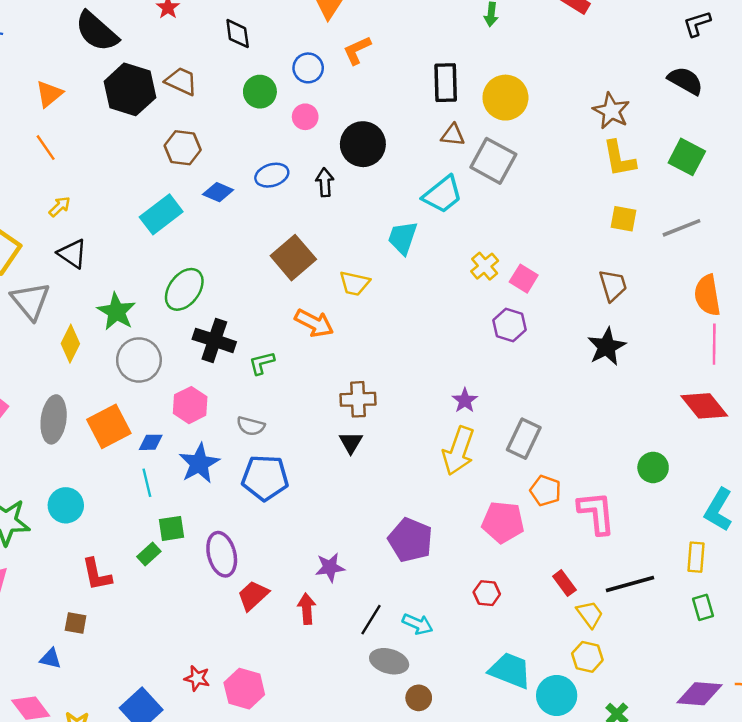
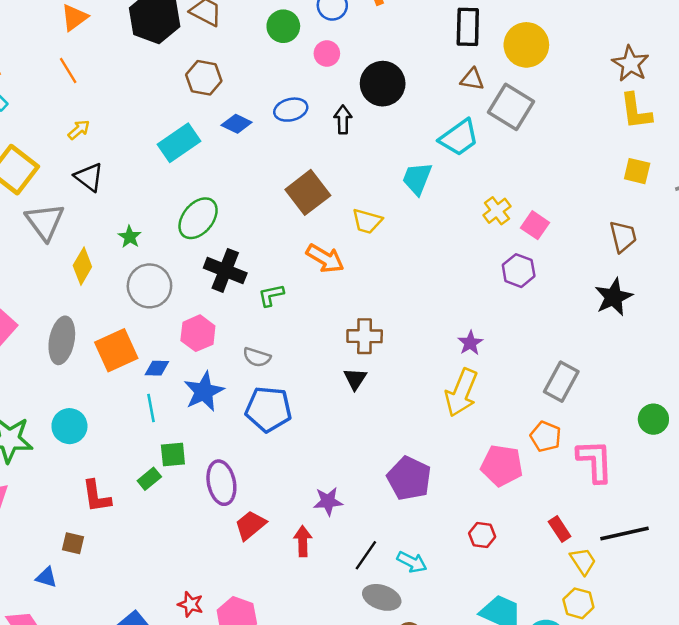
green star: (116, 312) -> (130, 237), size x0.6
gray rectangle: (524, 439) -> (561, 382), moved

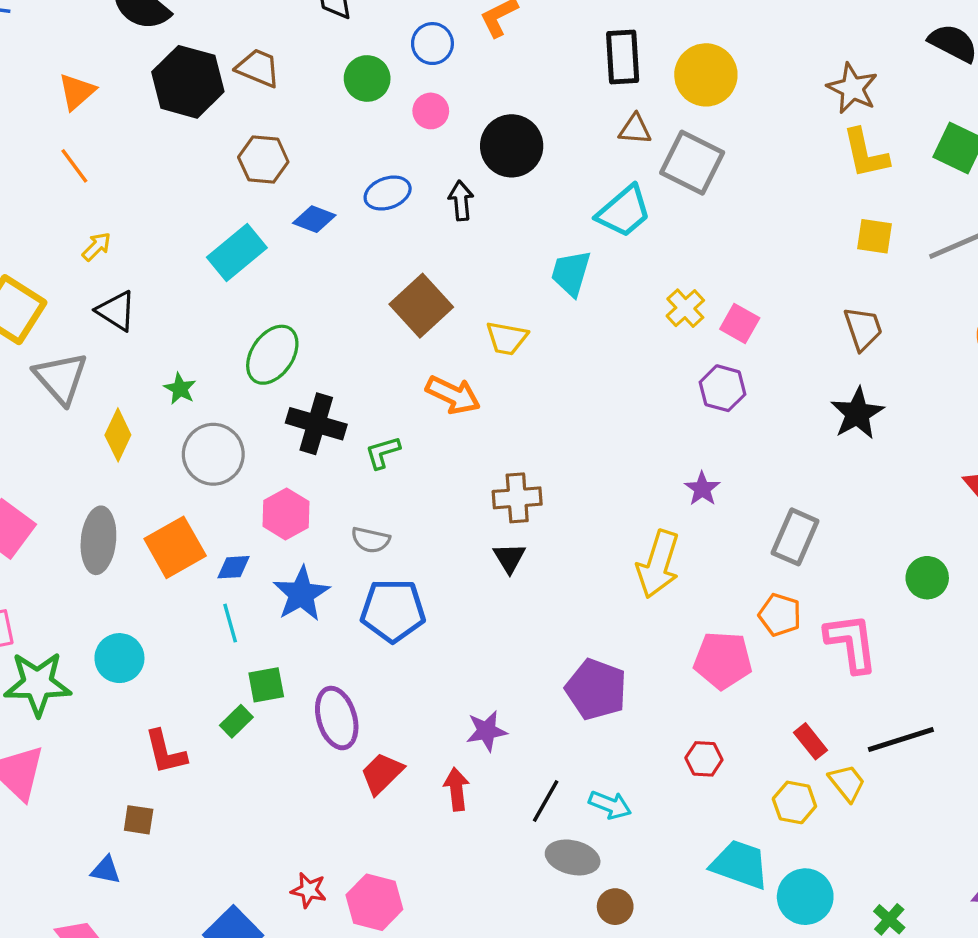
purple star: (470, 343) -> (702, 489), moved
yellow hexagon: (578, 603) -> (794, 802), moved

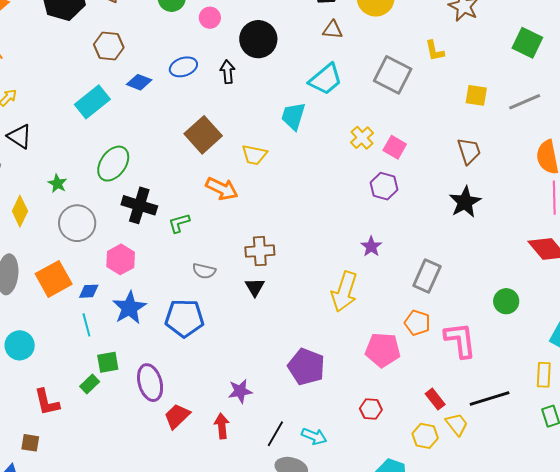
yellow L-shape: (865, 154) -> (435, 51), moved, size x0.7
gray square: (692, 163) -> (393, 75), moved
gray semicircle: (371, 540) -> (204, 271), moved

